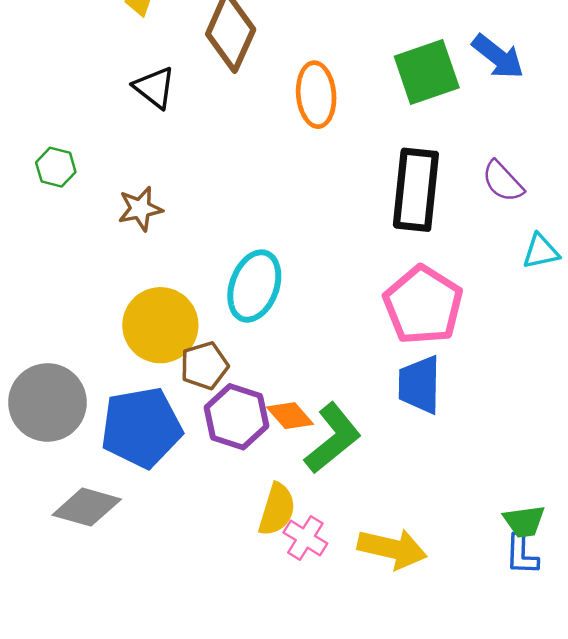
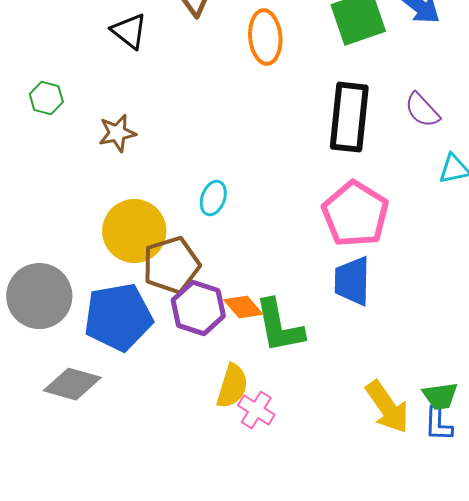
cyan ellipse: (254, 286) -> (213, 198), size x0.6
brown pentagon: (204, 366) -> (171, 265), size x1.4
green L-shape: (333, 438) -> (279, 326), turned 118
yellow arrow: (392, 549) -> (387, 407), moved, turned 42

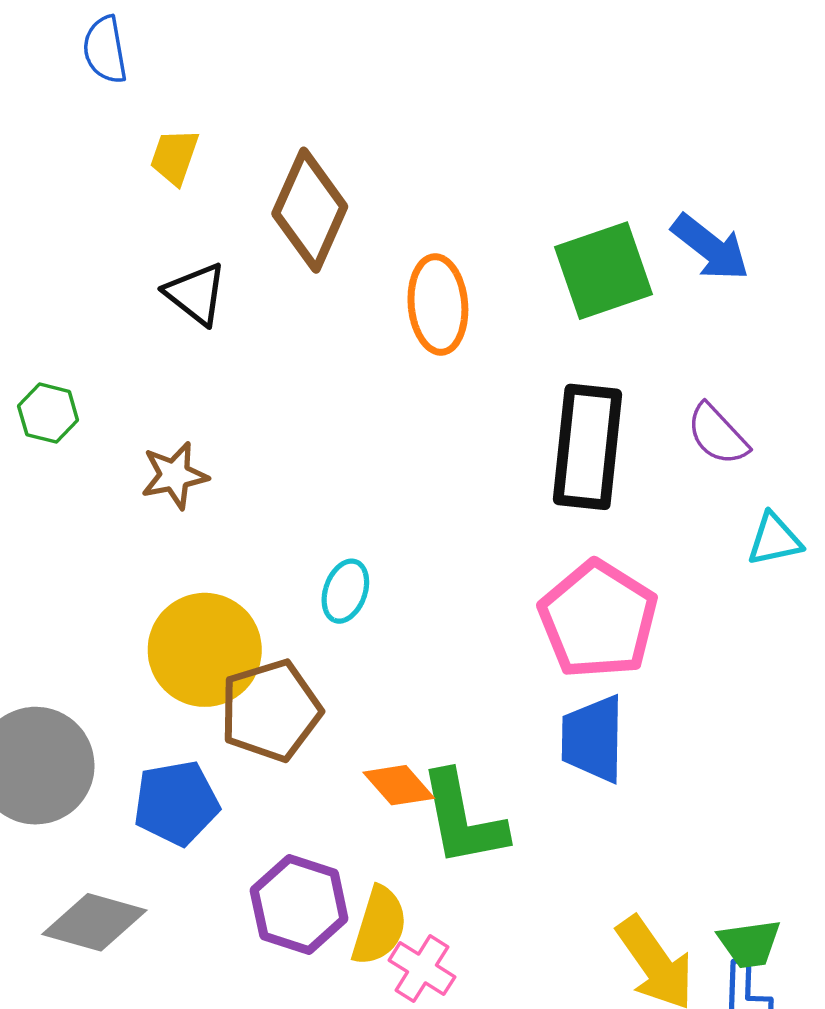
purple hexagon: (198, 308) -> (299, 904), moved
blue pentagon: (118, 317) -> (176, 803), size x0.7

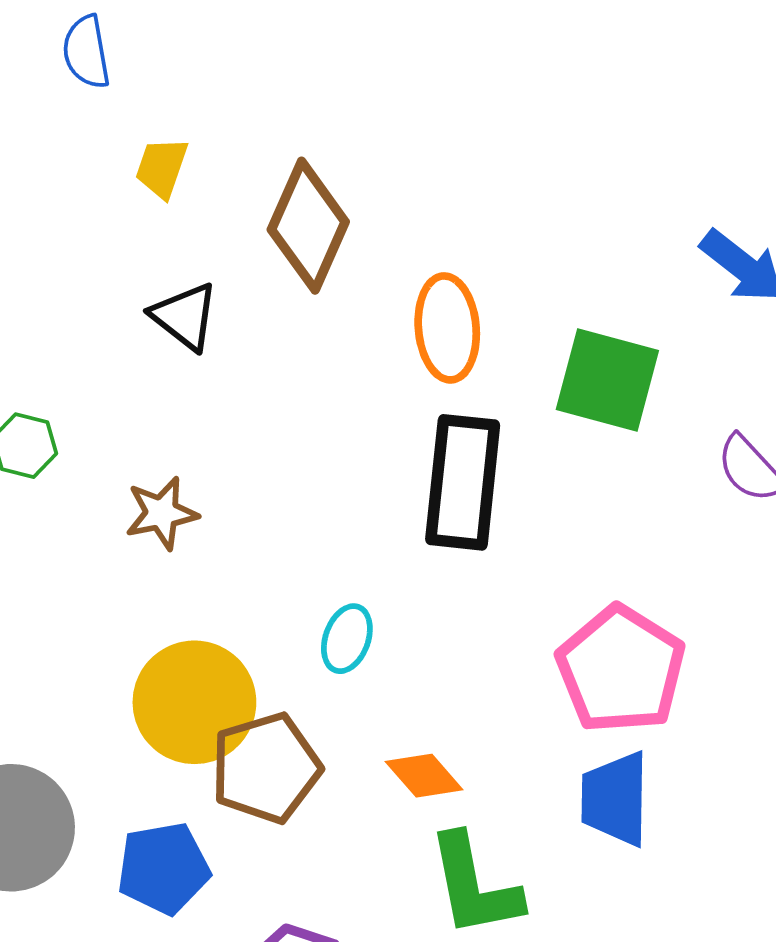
green square: (604, 271) -> (607, 380), moved, turned 34
black rectangle: (588, 447) -> (463, 482), moved
orange diamond: (399, 785) -> (424, 776), moved

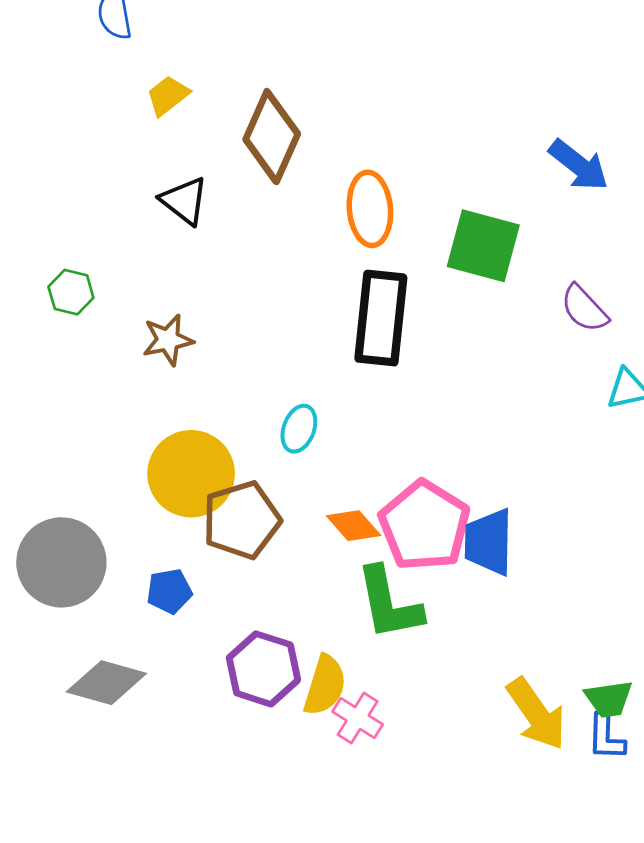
yellow trapezoid: (162, 168) -> (168, 96), turned 33
pink pentagon: (621, 669) -> (425, 526), moved
blue pentagon: (164, 868) -> (169, 591), size x0.7

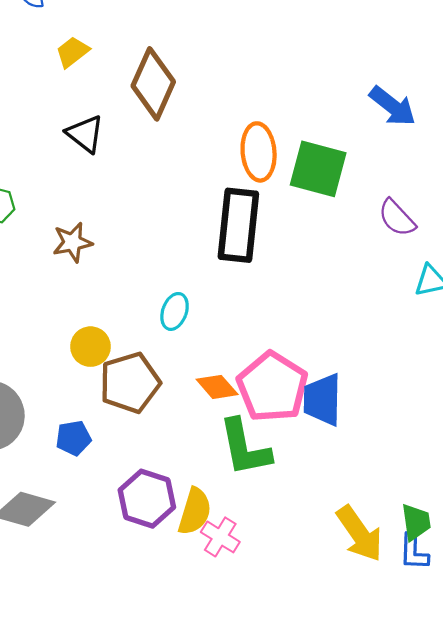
orange ellipse: (370, 209) -> (259, 152), moved
yellow circle: (191, 474) -> (90, 347), size x0.6
green trapezoid: (609, 699) -> (416, 522), turned -90

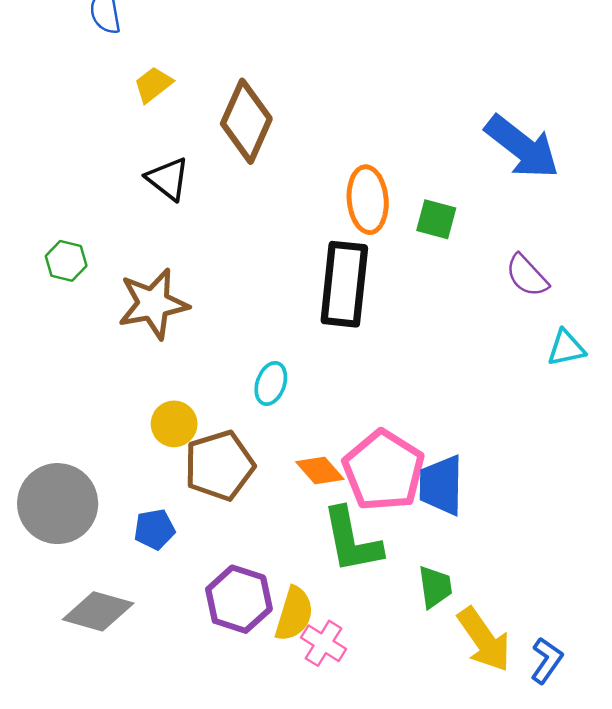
blue arrow: (393, 106) -> (522, 147), size x1.4
green square: (318, 169) -> (436, 219), size x0.6
brown star: (72, 242) -> (153, 304), size x1.5
green trapezoid: (416, 522) -> (435, 587), moved
blue L-shape: (414, 552) -> (547, 660), turned -147

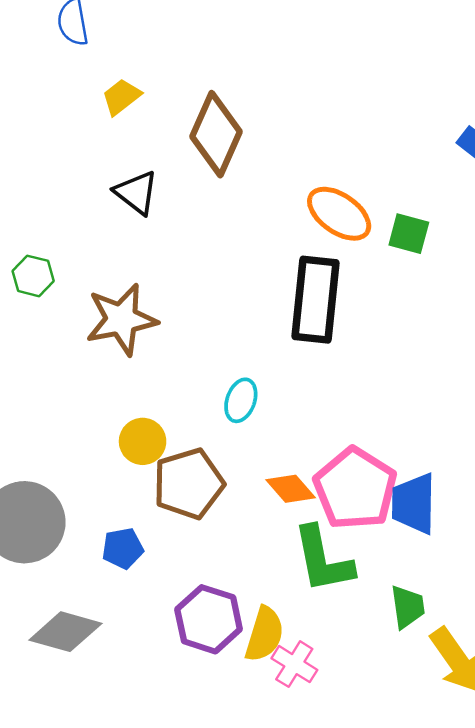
orange ellipse: (368, 200) -> (339, 214), turned -50

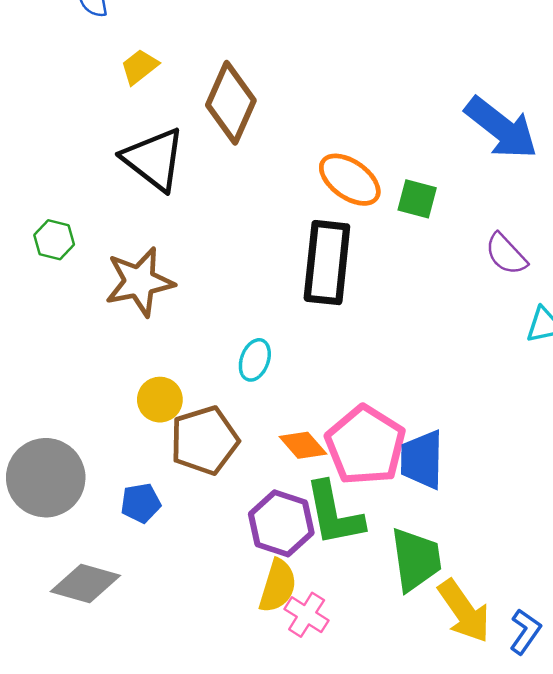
black triangle: (136, 193) -> (154, 159), size x1.5
green trapezoid: (408, 607) -> (416, 559), size x1.5
purple hexagon: (209, 619) -> (281, 523), moved

